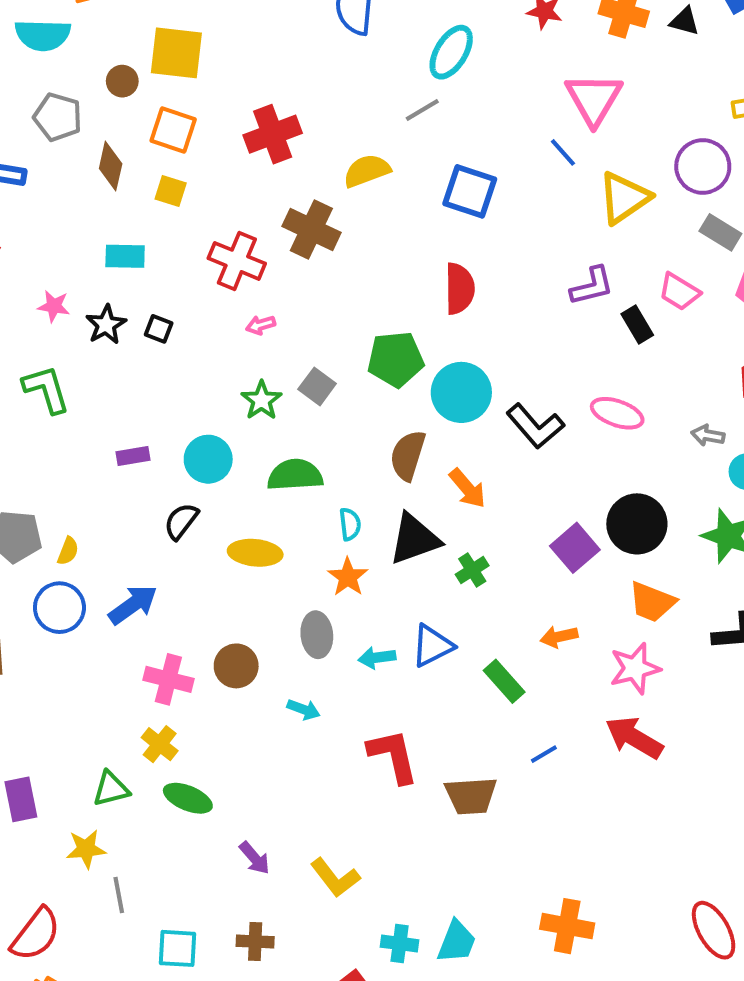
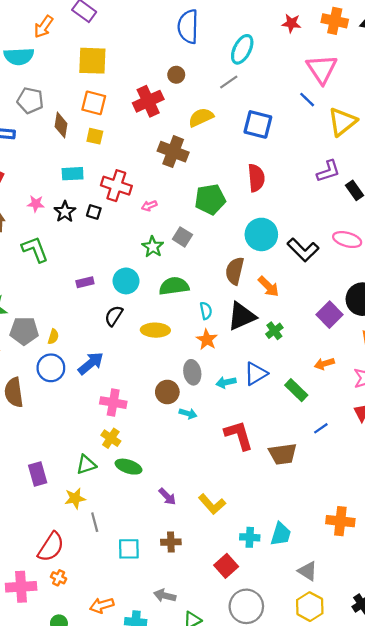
brown circle: (122, 81) -> (176, 75), moved
red cross: (237, 261) -> (116, 186), moved
green pentagon: (396, 359) -> (210, 199), moved
brown circle: (236, 666) -> (167, 392), moved

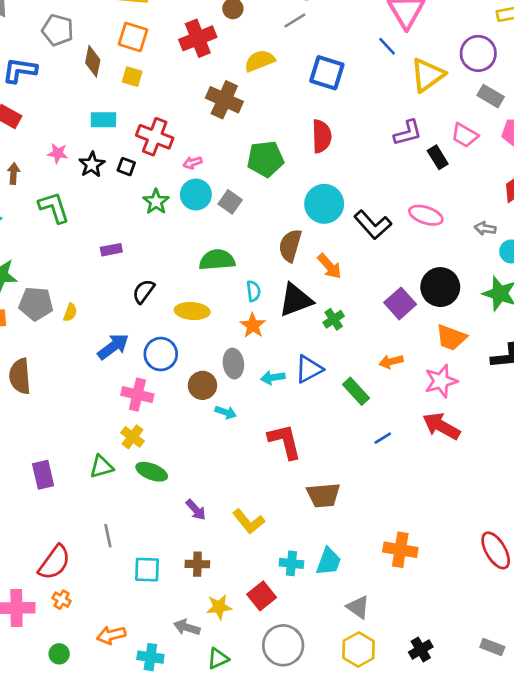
green star: (153, 247) -> (156, 202), moved
cyan circle: (126, 281) -> (196, 195), moved
blue circle: (51, 368) -> (161, 354), moved
brown trapezoid: (283, 454) -> (323, 495), moved
yellow star: (75, 498) -> (219, 607), moved

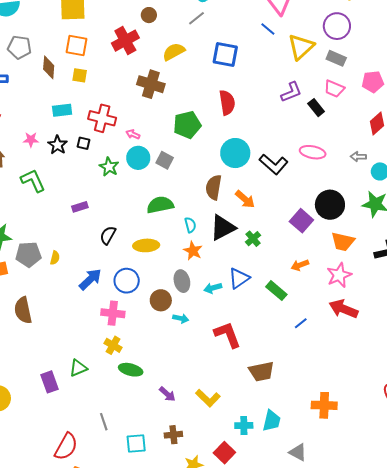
gray rectangle: (491, 96) -> (336, 58), moved
pink arrow: (193, 163) -> (133, 134), turned 48
green triangle: (101, 467) -> (78, 368), moved

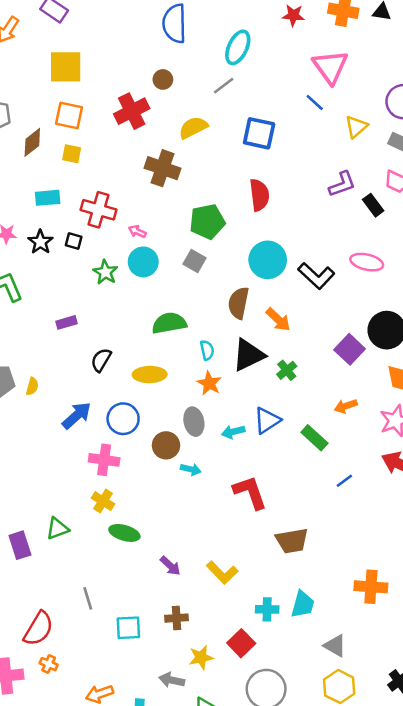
yellow triangle: (301, 47) -> (356, 127), size x0.7
brown diamond: (49, 67) -> (32, 142), turned 45
gray square: (165, 160) -> (195, 261), moved

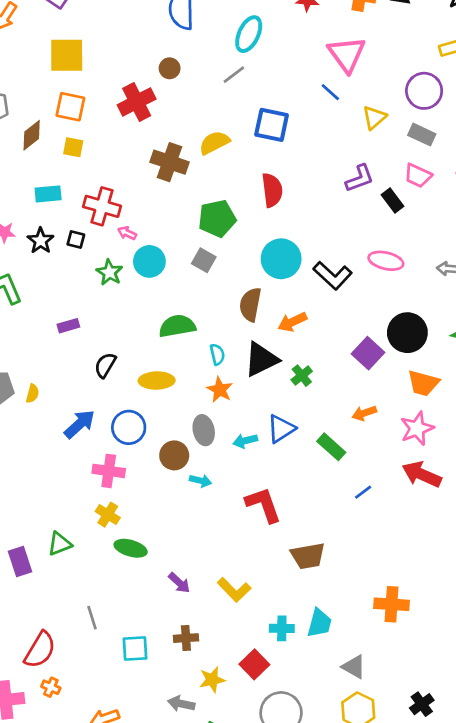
yellow semicircle: (193, 128) -> (214, 143), moved
pink arrow: (137, 232) -> (127, 233), moved
orange arrow: (278, 320) -> (292, 322), turned 112

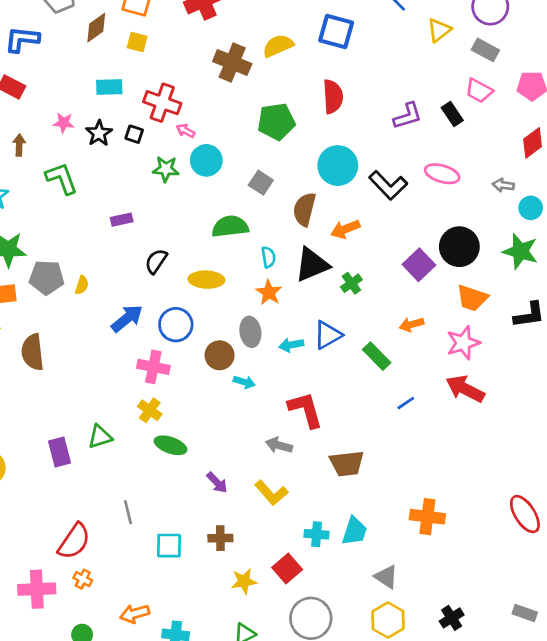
purple L-shape: (360, 178) -> (408, 116), moved
gray square: (204, 260) -> (261, 183), moved
green star: (109, 272) -> (166, 169), turned -30
gray arrow: (181, 704) -> (279, 445), moved

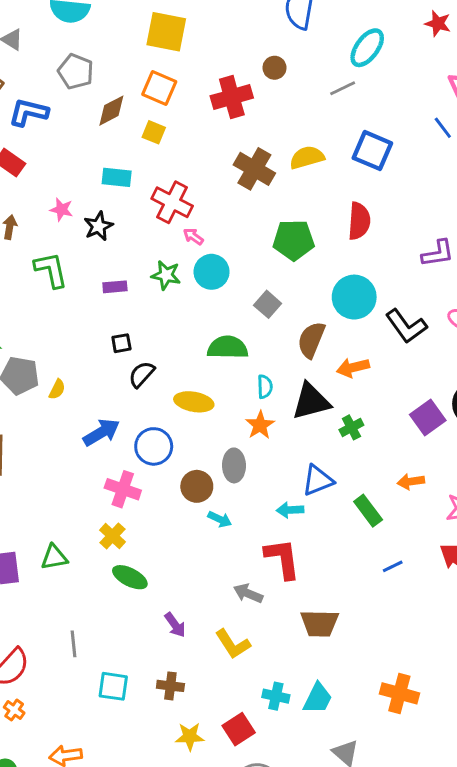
black square: (134, 134) -> (121, 343), moved, turned -36
purple rectangle: (122, 220) -> (115, 287), moved
cyan arrow: (291, 345) -> (290, 510), moved

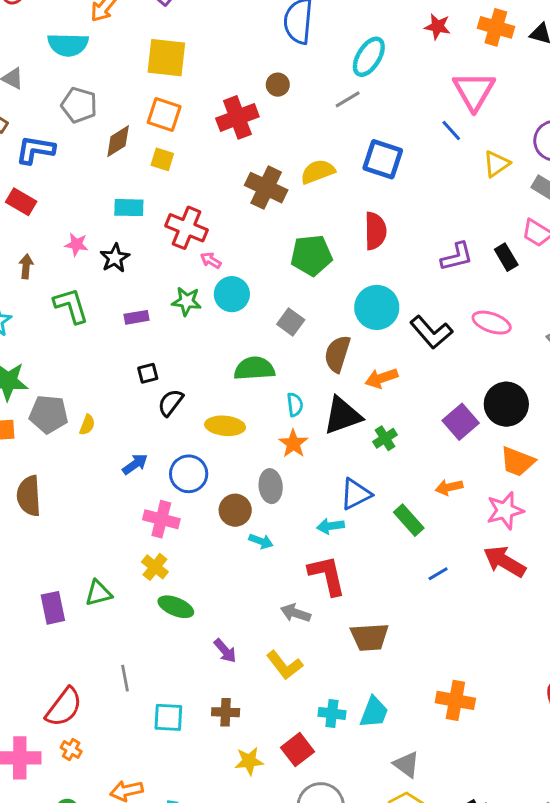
blue arrow: (101, 432) -> (135, 464), size x0.7

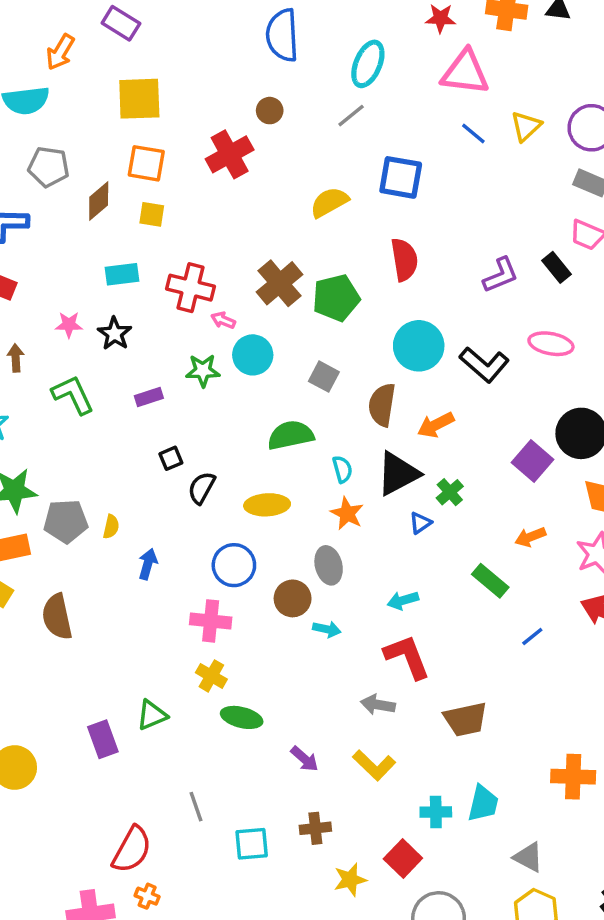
pink triangle: (474, 91) -> (465, 72), moved, turned -45
yellow triangle: (496, 164) -> (526, 126), moved
brown cross: (266, 188) -> (279, 283), moved, turned 33
blue arrow: (135, 464) -> (148, 564), moved, turned -30
blue triangle: (356, 494) -> (420, 523), moved, size x0.6

